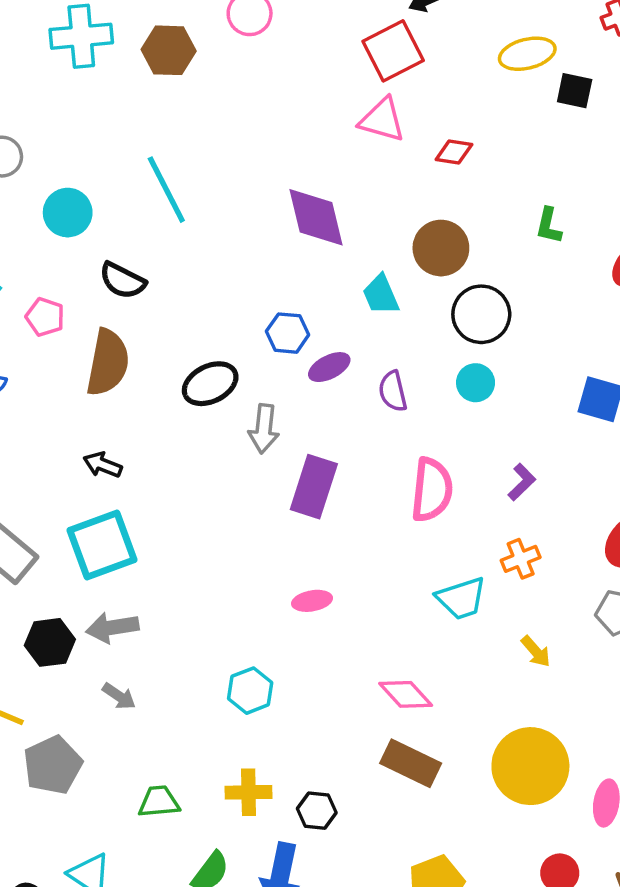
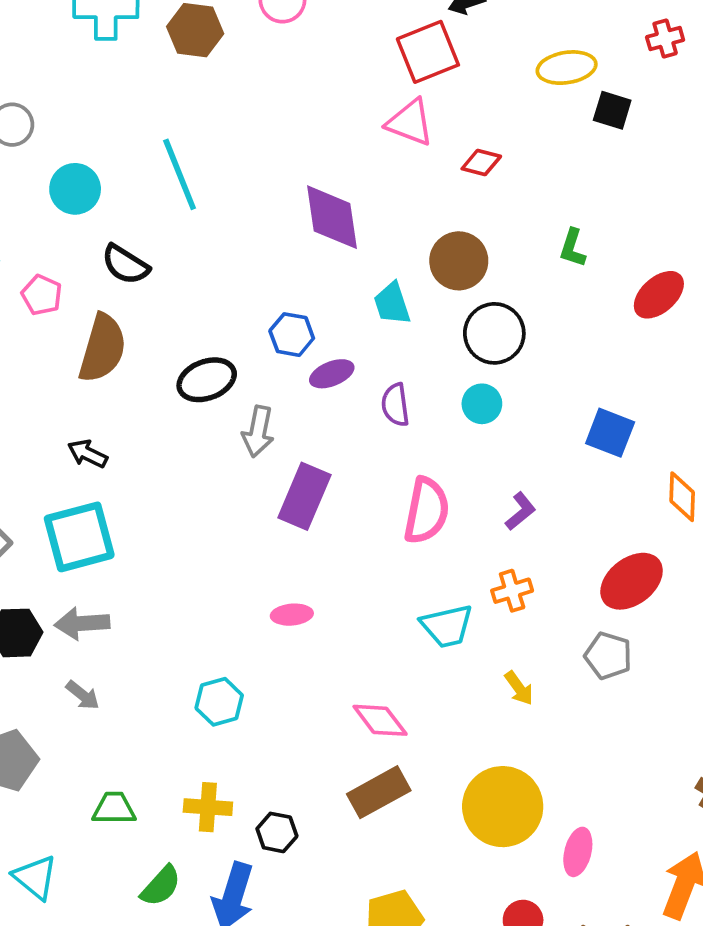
brown rectangle: (411, 763) -> (379, 792), turned -60

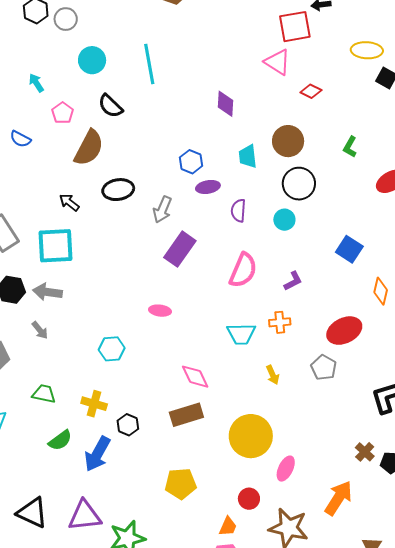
purple diamond: (332, 217) -> (226, 104), size x0.7
black ellipse: (207, 380) -> (118, 190), moved

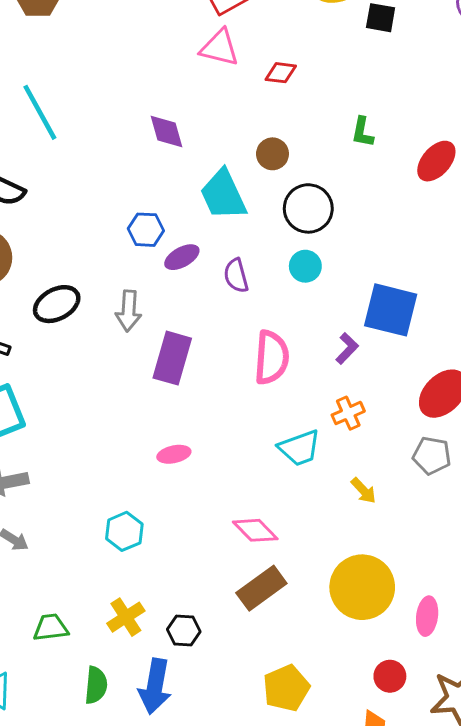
brown circle: (288, 141) -> (272, 154), size x0.7
cyan trapezoid: (248, 156) -> (223, 195), size x1.5
blue square: (349, 249) -> (391, 310), moved, size x1.4
yellow cross: (94, 404) -> (126, 617), turned -30
green semicircle: (60, 440) -> (96, 685), turned -30

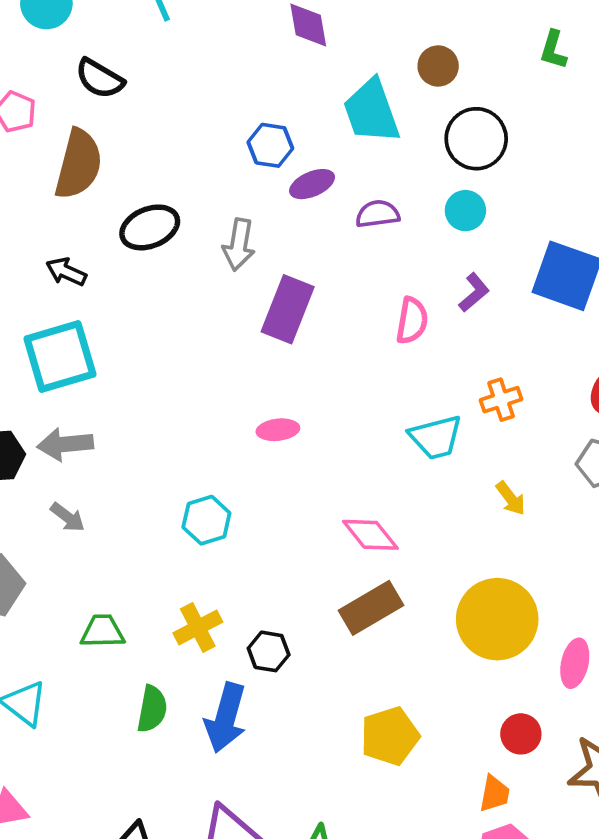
purple semicircle: (236, 276) -> (378, 214), turned 92
purple L-shape: (347, 348) -> (474, 293), moved
pink semicircle: (272, 357) -> (412, 321), size x0.7

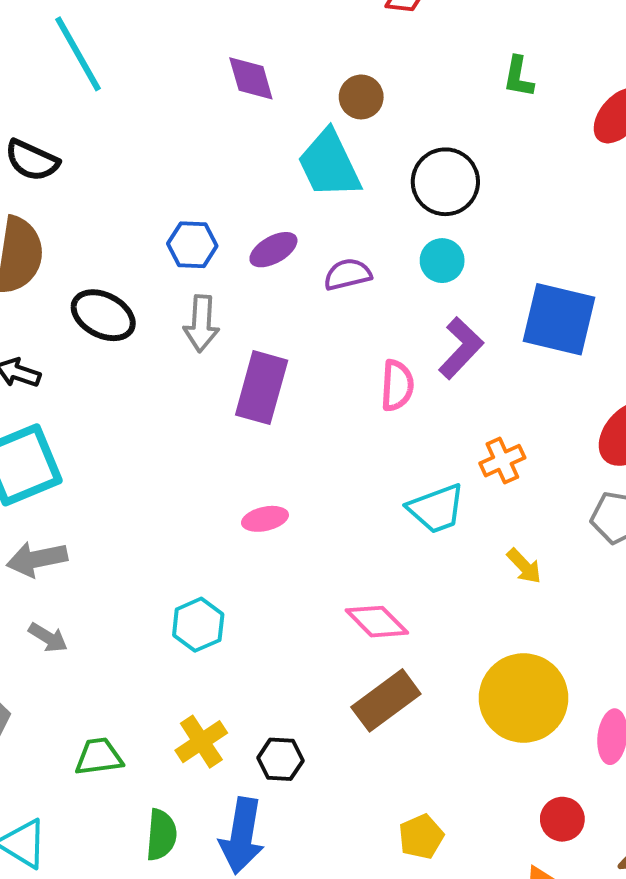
brown circle: (438, 66) -> (361, 97), moved
blue hexagon: (270, 145) -> (192, 245), moved
black ellipse: (150, 227) -> (103, 315), turned 56
purple L-shape: (474, 293) -> (461, 348), size x1.4
yellow pentagon: (390, 736) -> (421, 837), size x0.7

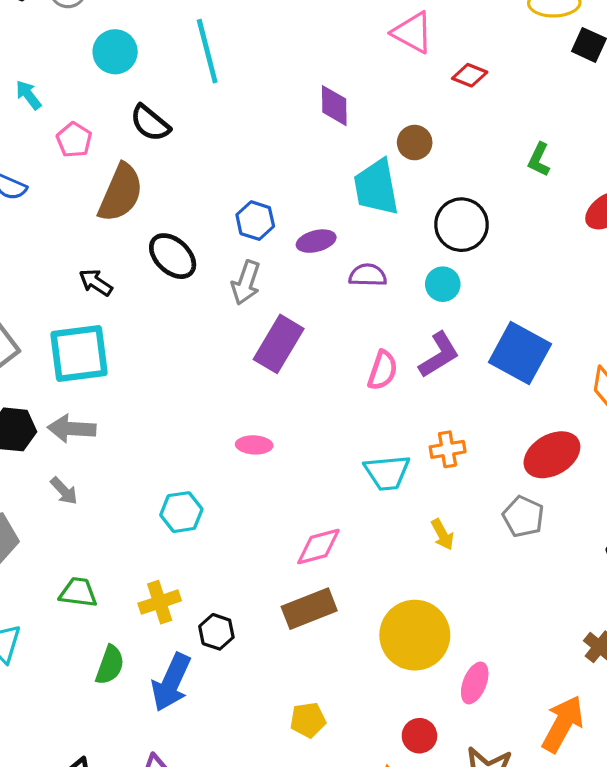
pink diamond: (377, 622) -> (318, 547), turned -75

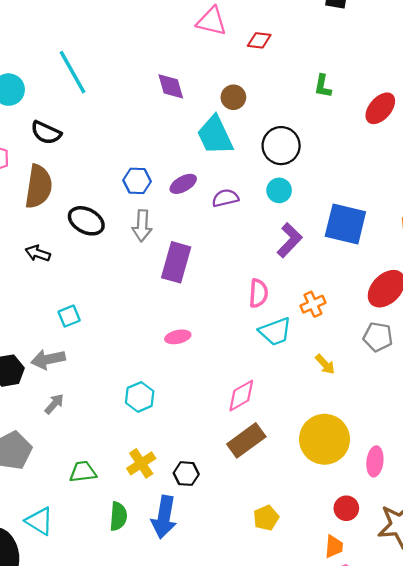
cyan square: (79, 353) -> (69, 316), moved, size x0.5
pink semicircle: (383, 370) -> (258, 293), moved
gray arrow: (64, 491) -> (54, 404), turned -80

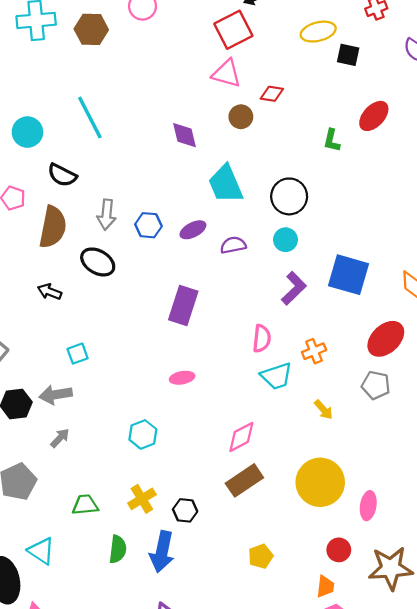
brown circle: (233, 97) -> (241, 117), moved
red ellipse: (380, 108) -> (374, 116), moved
gray arrow: (142, 226) -> (106, 215), moved

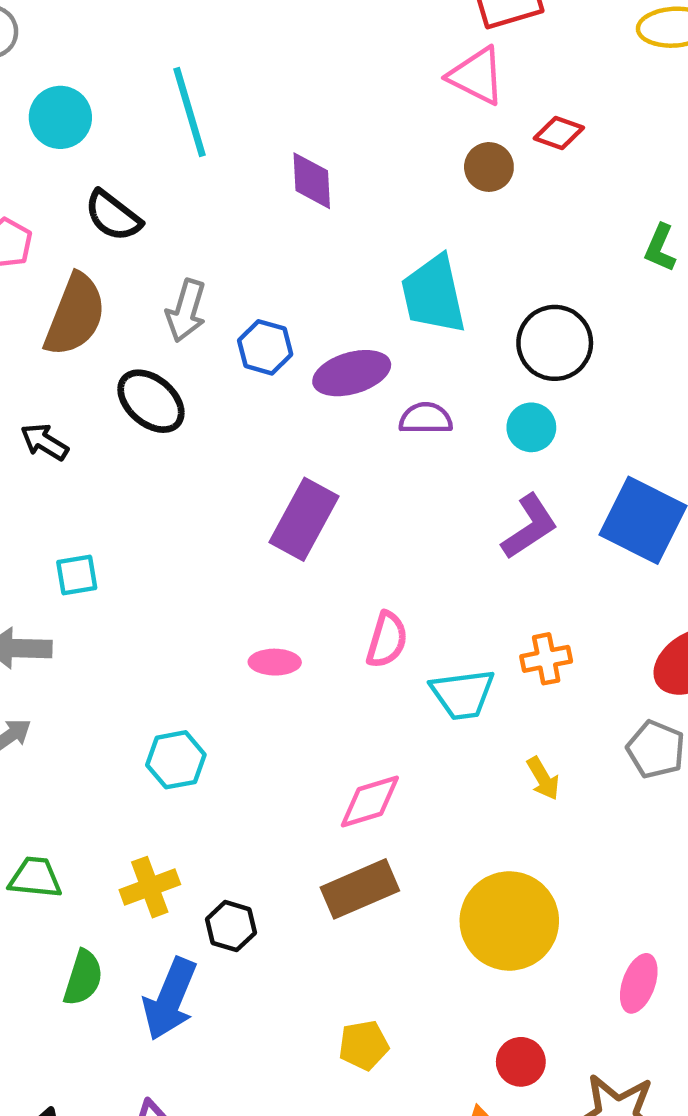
purple diamond: (185, 135) -> (312, 181), moved
purple ellipse: (193, 230) -> (352, 373), size x1.4
pink semicircle: (262, 339) -> (387, 640), moved
pink ellipse: (368, 506) -> (639, 983), moved

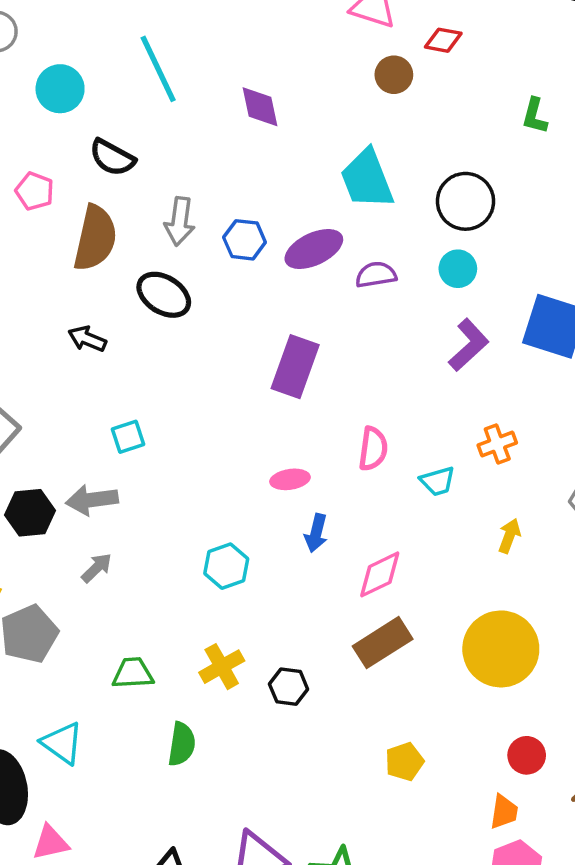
cyan trapezoid: (463, 694) -> (438, 481), size x0.7
yellow arrow: (543, 778) -> (509, 536), turned -120
blue arrow: (170, 999) -> (316, 533), moved, size x0.6

